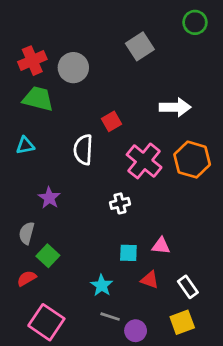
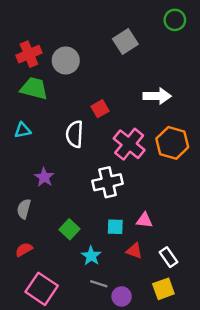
white cross: (120, 203) -> (108, 182), size x1.6
green square: (48, 256) -> (70, 229), moved

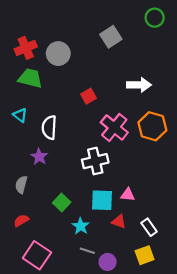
cyan triangle: (23, 130) -> (20, 115), turned 48
white semicircle: (75, 134) -> (49, 127), moved
cyan square: (115, 227) -> (102, 200), size x1.5

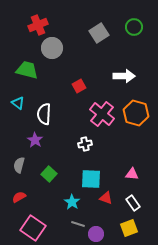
green circle: (155, 18) -> (134, 27), moved
red cross: (26, 48) -> (38, 25), moved
white cross: (95, 161) -> (85, 144), size x0.6
pink triangle: (128, 195) -> (132, 174), moved
green square: (62, 203) -> (49, 174), moved

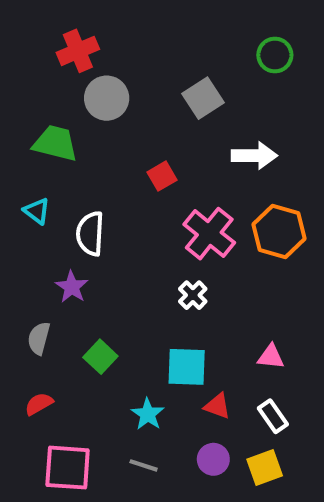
gray square: (99, 33) -> (203, 98), moved
white cross: (85, 144) -> (193, 295), moved, turned -32
gray line: (78, 224) -> (144, 465), moved
pink square: (33, 228) -> (68, 468), turned -30
purple circle: (96, 234) -> (213, 459), moved

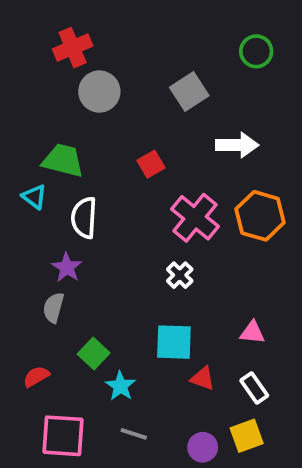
green trapezoid: (55, 143) -> (63, 160), moved
gray semicircle: (39, 338) -> (53, 308), moved
green square: (100, 357) -> (94, 354), moved
cyan star: (148, 414) -> (120, 386), moved
purple circle: (213, 459) -> (203, 447), moved

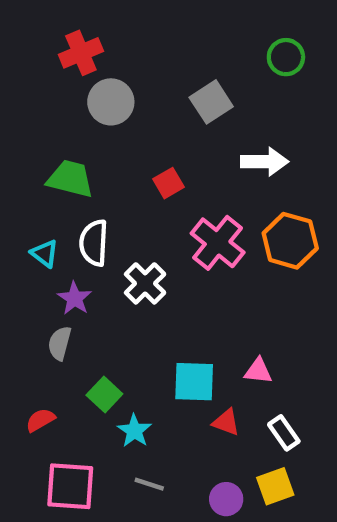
cyan triangle: (34, 197) -> (45, 254), moved
white cross: (180, 275) -> (145, 283), moved, size x1.4
pink triangle: (252, 333) -> (258, 371), moved

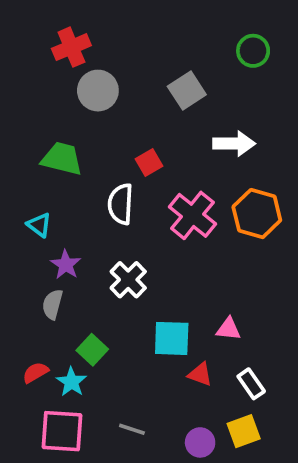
white semicircle: (94, 243) -> (121, 204), moved
white cross: (145, 283) -> (128, 280), moved
cyan star: (134, 431) -> (71, 382), moved

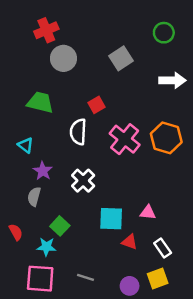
white arrow: (234, 144) -> (172, 80), moved
red semicircle: (35, 372) -> (16, 232), moved, turned 91
cyan star: (71, 382) -> (46, 247), turned -30

